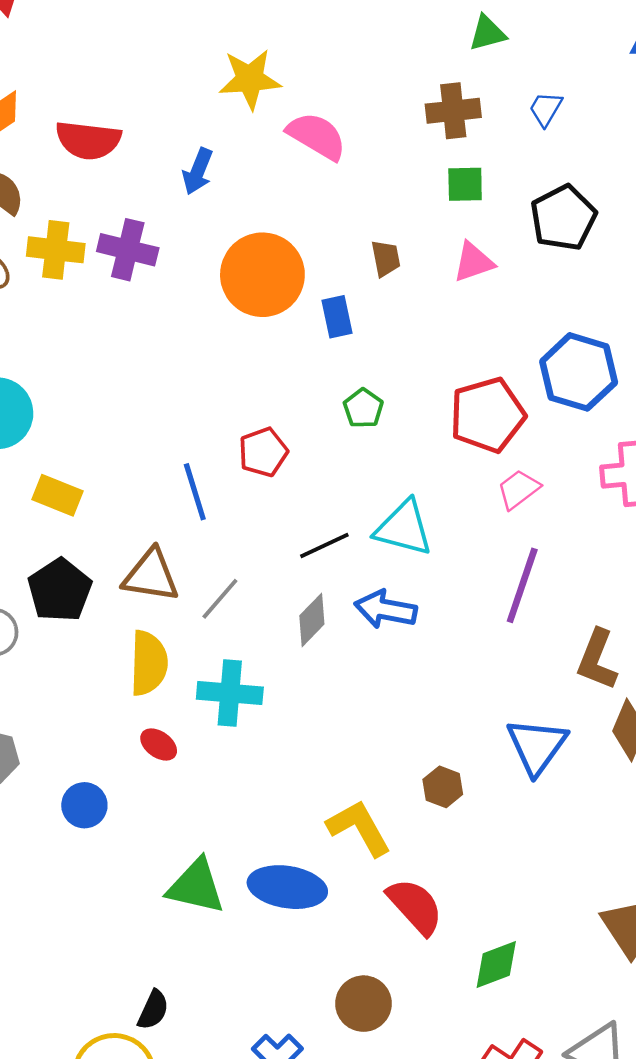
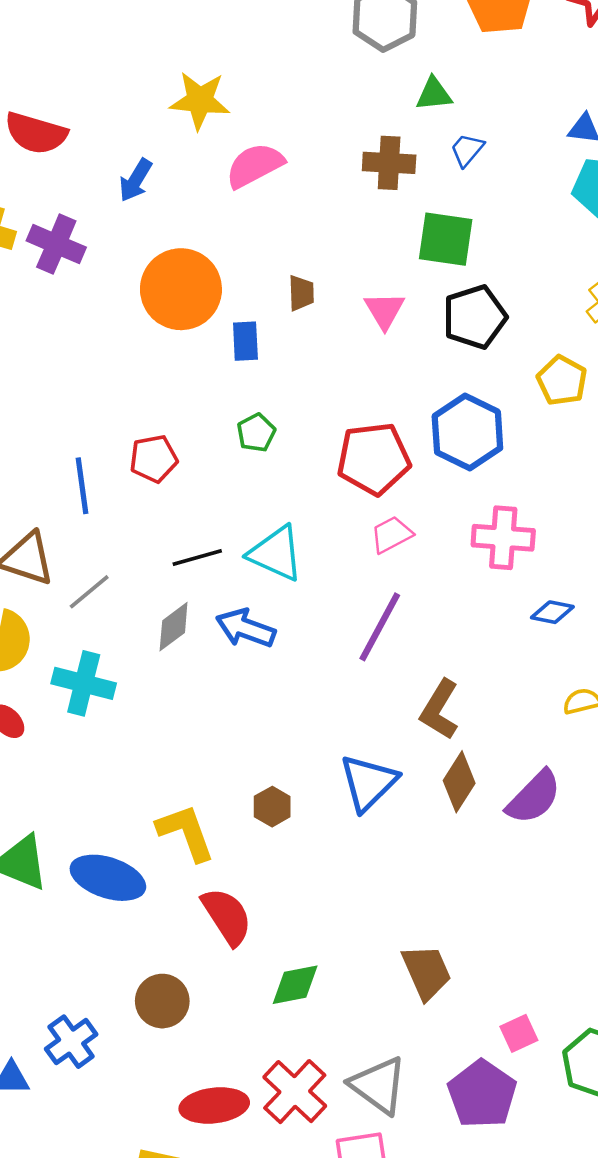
blue trapezoid: (546, 109) -> (467, 150), moved
pink semicircle: (317, 136) -> (255, 165), turned -68
green square: (465, 184) -> (446, 239), moved, size x1.5
black pentagon: (563, 218) -> (475, 317), moved
pink triangle: (473, 262) -> (384, 310), turned -51

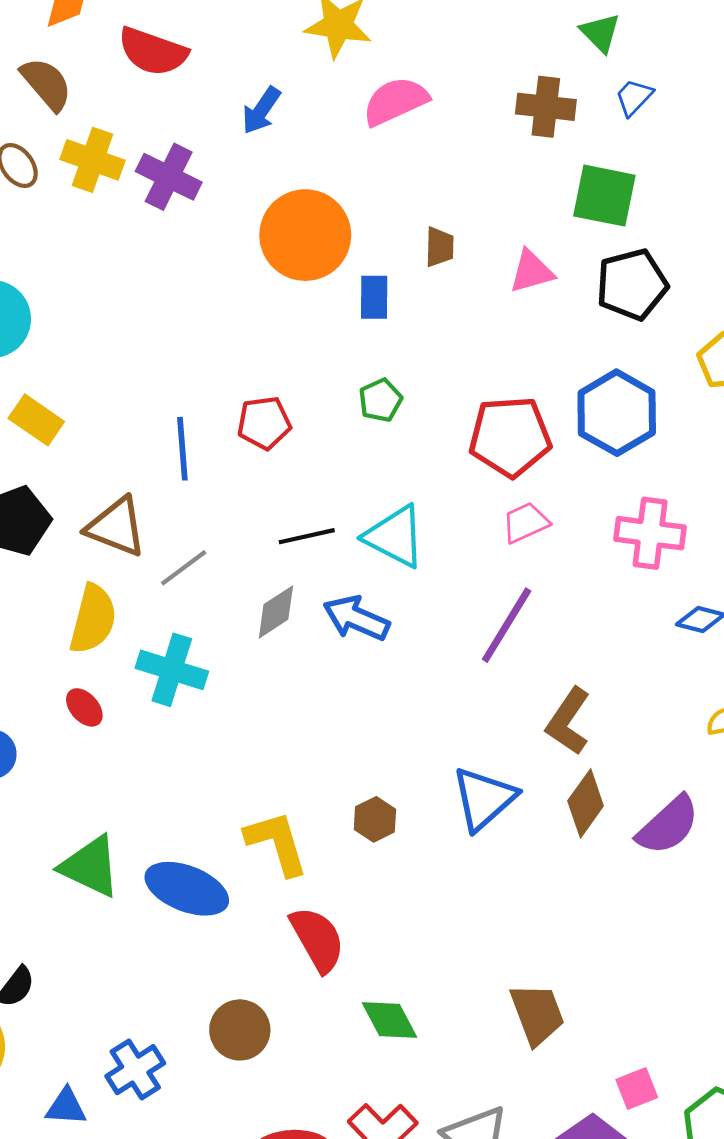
green triangle: (434, 94) -> (600, 33), turned 48
pink triangle: (384, 310) -> (531, 271), turned 42
green diamond: (295, 985) -> (389, 1020), turned 70

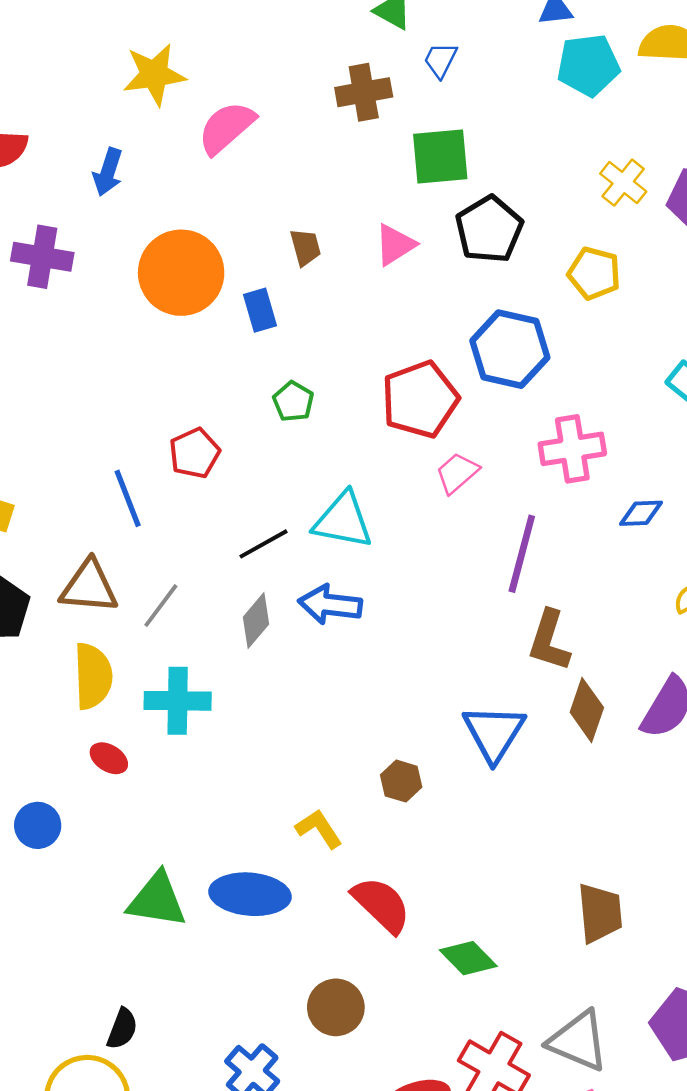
purple line: (507, 625) -> (522, 554), moved
yellow L-shape: (277, 843) -> (319, 829), size x0.7
brown trapezoid: (537, 1014) -> (600, 913), turned 32

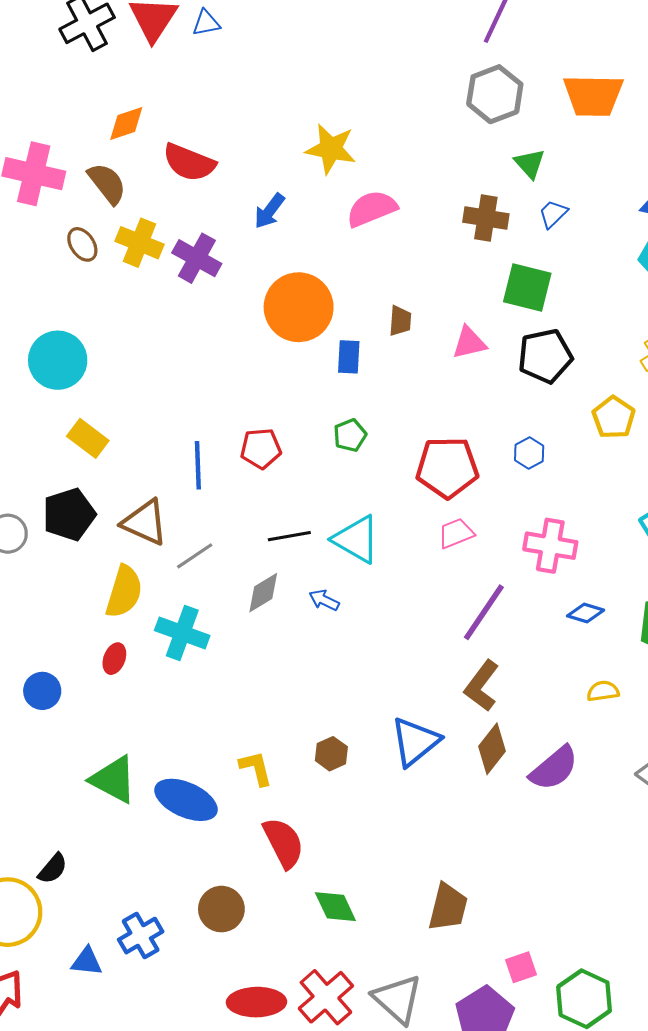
blue hexagon: (510, 349) -> (529, 453), size x0.5
blue arrow: (330, 605) -> (324, 600), size x0.6
red ellipse: (109, 758) -> (114, 659), turned 60

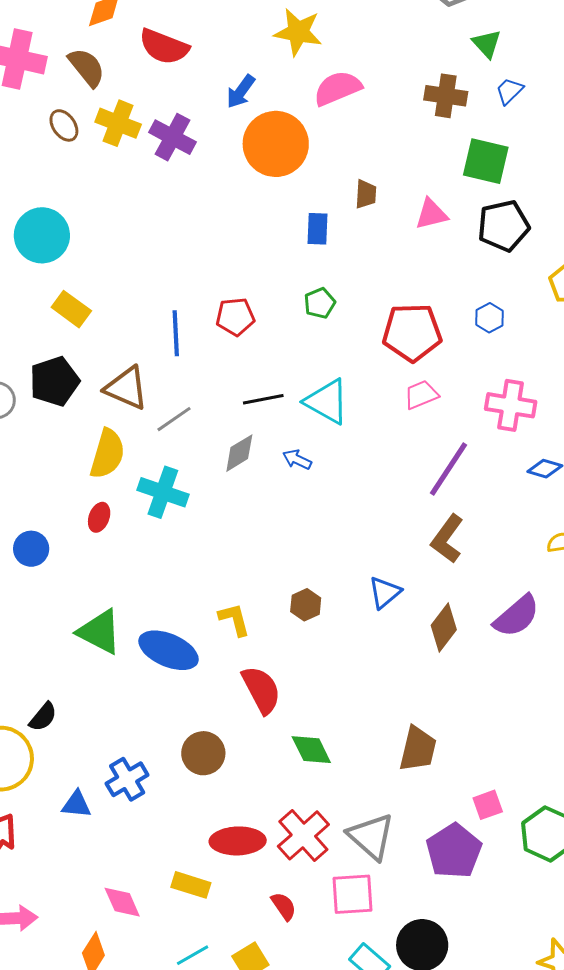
orange circle: (299, 307) -> (276, 144), moved
blue triangle: (415, 742) -> (385, 592), size x0.7
brown diamond: (492, 749) -> (444, 627), moved

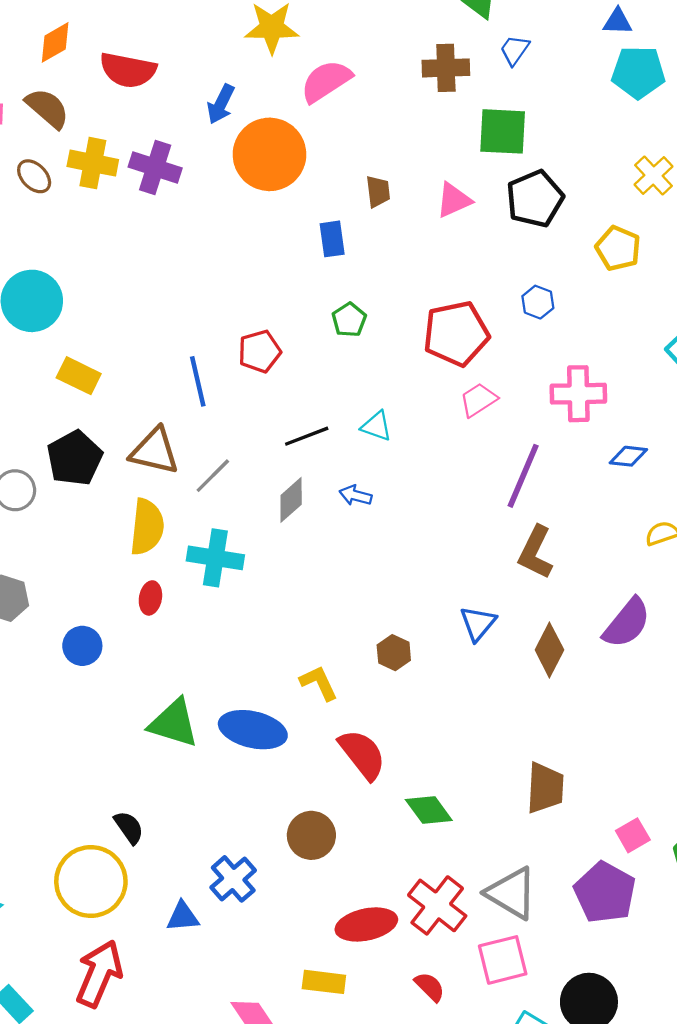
cyan triangle: (327, 402) -> (377, 426), size x0.6
black semicircle: (43, 717) -> (129, 827), turned -64

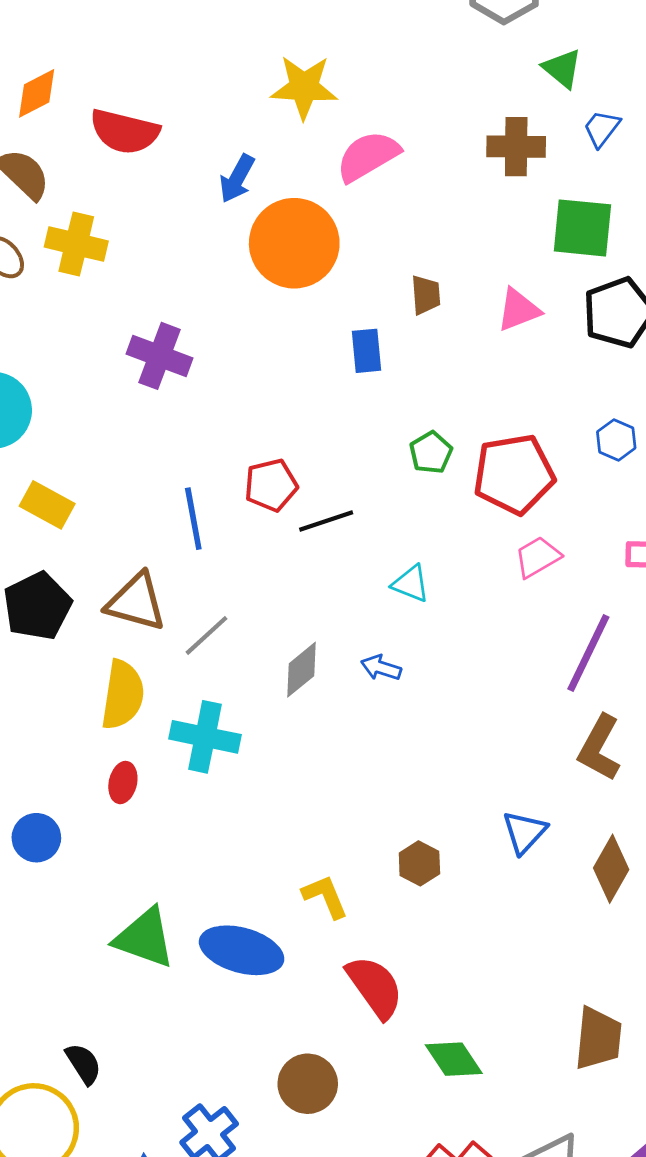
purple cross: (155, 168) -> (159, 356), moved
green pentagon: (349, 320) -> (431, 453), moved
black line: (307, 436) -> (326, 521), moved

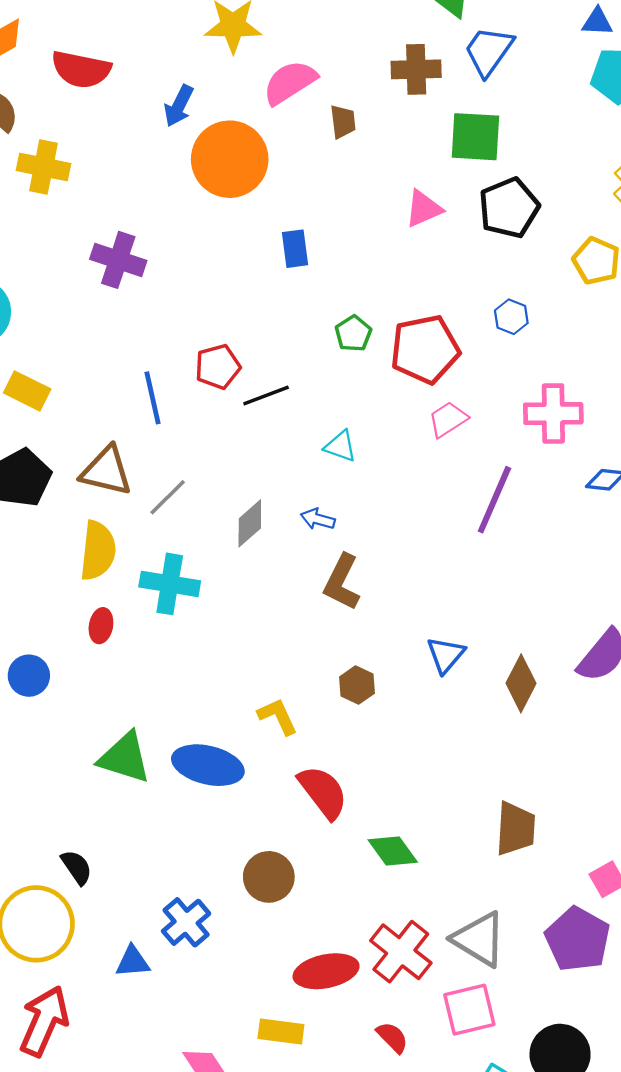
blue trapezoid: (602, 128) -> (489, 51), size x1.6
brown trapezoid: (426, 295) -> (343, 122), moved
brown L-shape: (599, 748) -> (342, 582), moved

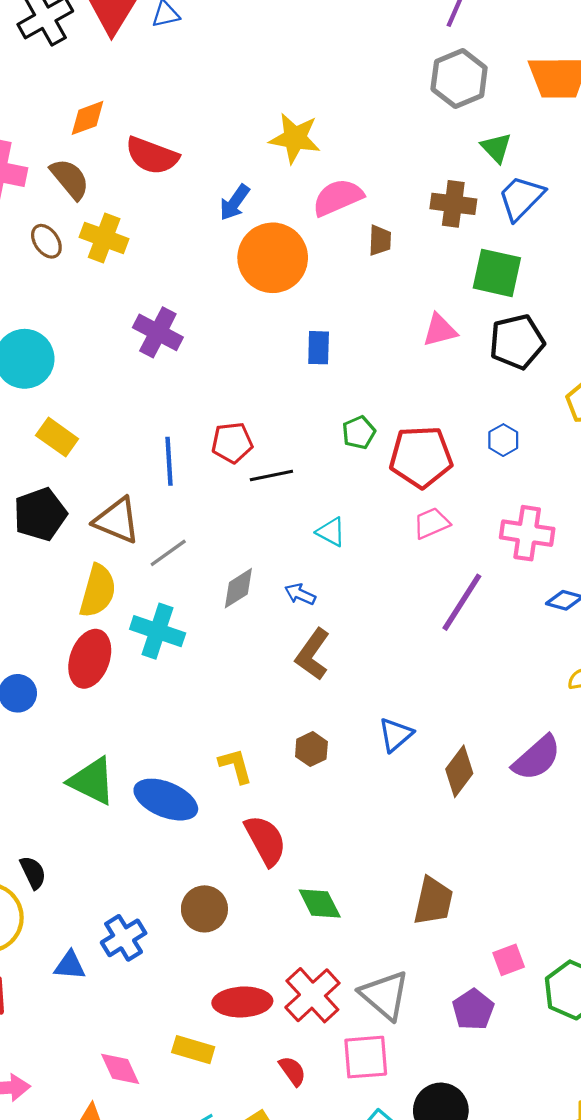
red ellipse: (101, 626) -> (90, 659), size x1.8
purple pentagon: (578, 939) -> (473, 1010), size x0.7

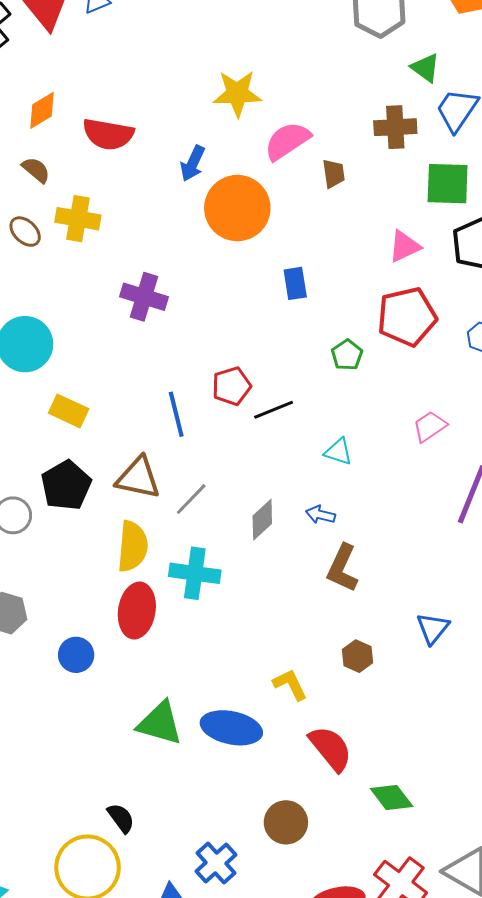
brown semicircle: (70, 179) -> (36, 170), size x0.7
red pentagon: (421, 457) -> (407, 317), moved

